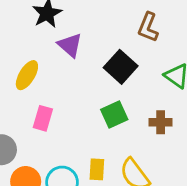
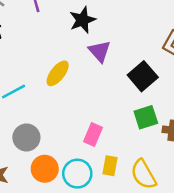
green square: (114, 115) -> (146, 117), moved
pink rectangle: (43, 118) -> (93, 135), moved

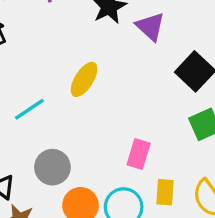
purple triangle: (100, 51) -> (150, 27), moved

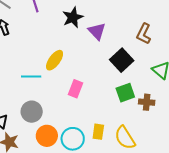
cyan line: (29, 109) -> (31, 76), moved, turned 30
pink rectangle: (139, 154) -> (75, 89), moved

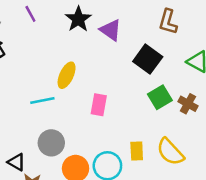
brown cross: (147, 102) -> (188, 104), turned 35

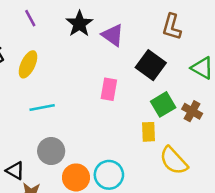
yellow ellipse: (67, 75) -> (28, 64), moved
pink rectangle: (99, 105) -> (109, 89), moved
yellow rectangle: (137, 151) -> (148, 132), moved

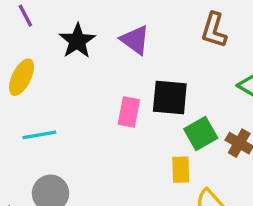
black star: (79, 24) -> (77, 41), moved
black square: (151, 65) -> (170, 98), moved, turned -32

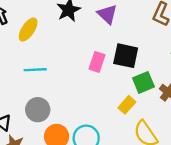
yellow rectangle: (181, 170) -> (127, 105), turned 36

